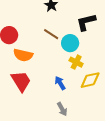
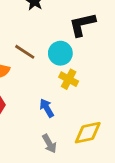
brown line: (51, 34) -> (25, 52), moved
yellow diamond: (90, 80) -> (88, 133), moved

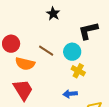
blue arrow: (47, 108) -> (70, 94), moved, turned -64

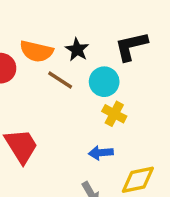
black star: (53, 14) -> (77, 50), moved
orange semicircle: (25, 64) -> (36, 51), moved

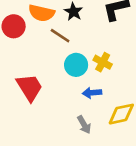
cyan circle: (104, 82) -> (76, 65), moved

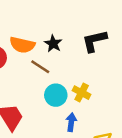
blue arrow: (92, 93) -> (71, 122), turned 102

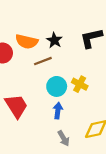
brown line: (40, 67) -> (43, 61), turned -54
blue arrow: (71, 122) -> (58, 111), moved

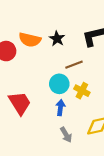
brown line: (43, 61) -> (74, 65), moved
yellow cross: (80, 84) -> (82, 91), moved

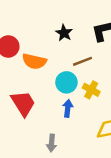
orange semicircle: (30, 40) -> (34, 61), moved
gray arrow: (66, 135) -> (52, 143), moved, turned 35

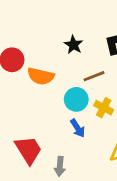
red trapezoid: (23, 103) -> (28, 150), moved
blue arrow: (68, 108) -> (78, 128), turned 140

